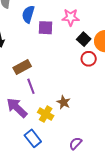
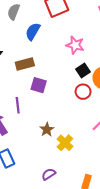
purple square: (45, 28) -> (39, 85), moved
brown rectangle: (22, 67) -> (25, 64), moved
yellow cross: (46, 114) -> (65, 143), moved

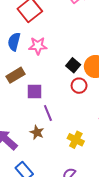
pink star: (75, 45) -> (38, 46), moved
purple line: (18, 105) -> (48, 113), moved
brown star: (47, 130) -> (37, 132), moved

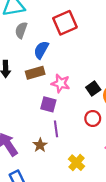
pink star: (38, 46) -> (61, 83), moved
brown rectangle: (15, 75) -> (35, 73), moved
red circle: (79, 86) -> (93, 118), moved

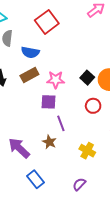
blue semicircle: (41, 50) -> (30, 52), turned -96

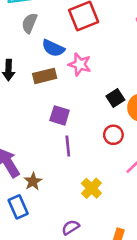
pink star: (56, 80) -> (80, 64), moved
brown star: (49, 142) -> (33, 181), moved

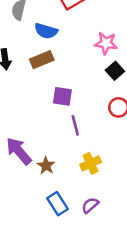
pink star: (80, 64) -> (106, 43), moved
yellow cross: (91, 188) -> (91, 163), moved, turned 30
blue rectangle: (18, 207) -> (58, 204), moved

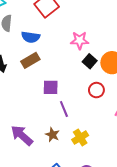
brown star: (46, 166) -> (52, 135), moved

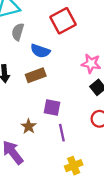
brown star: (52, 135) -> (29, 126), moved

